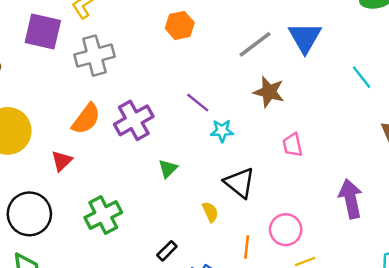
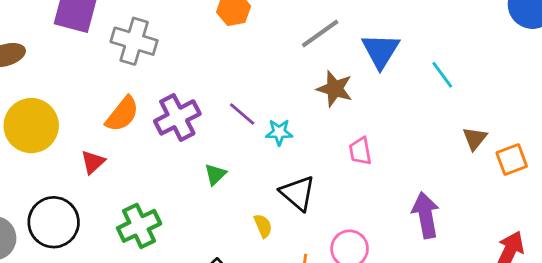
blue triangle: (305, 38) -> (381, 51), moved
gray cross: (94, 56) -> (134, 41), turned 30
purple line: (198, 103) -> (242, 114), moved

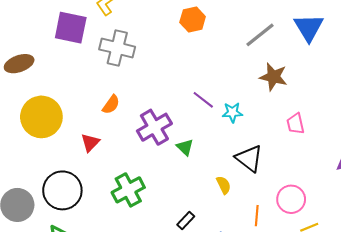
blue triangle: (381, 51) -> (309, 28), moved
orange semicircle: (122, 114) -> (111, 105), size x0.7
purple cross: (177, 117) -> (154, 127), moved
green triangle: (215, 174) -> (185, 147), turned -30

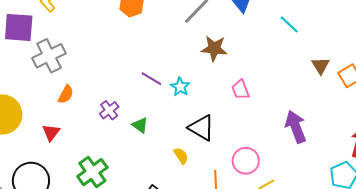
gray cross: (117, 48) -> (49, 56), moved, turned -32
cyan star: (232, 112) -> (180, 87), turned -30
purple cross: (154, 127) -> (109, 110), size x0.6

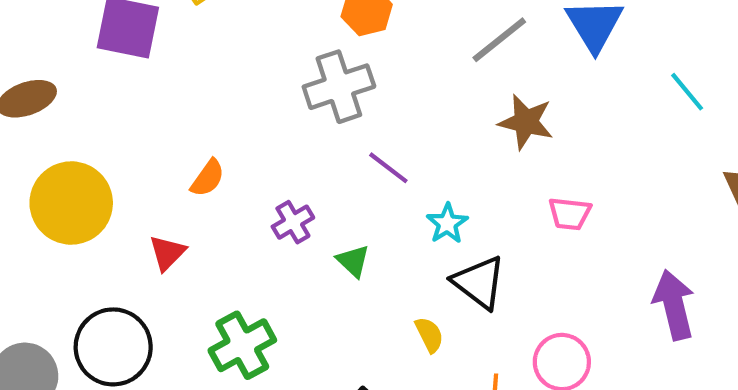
gray cross: (49, 56) -> (339, 87), moved
cyan star: (180, 87) -> (447, 223), moved
pink trapezoid: (241, 90) -> (570, 214), turned -70

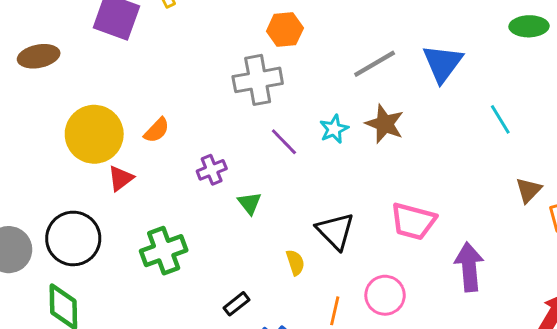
yellow circle: (71, 203) -> (94, 134), moved
pink trapezoid: (570, 214) -> (413, 221), moved, size x1.5
cyan star: (447, 223) -> (334, 129), moved

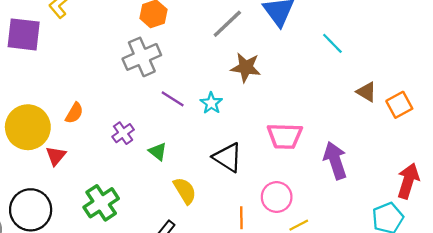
cyan star: (334, 129) -> (211, 103), moved
brown triangle: (529, 190) -> (366, 92), turned -30
yellow semicircle: (295, 262) -> (185, 191), moved, size x1.4

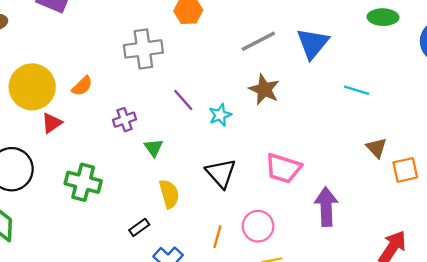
cyan line: (332, 43) -> (357, 90), turned -45
gray cross: (142, 57) -> (143, 49), moved
green cross: (101, 203) -> (83, 182), turned 32

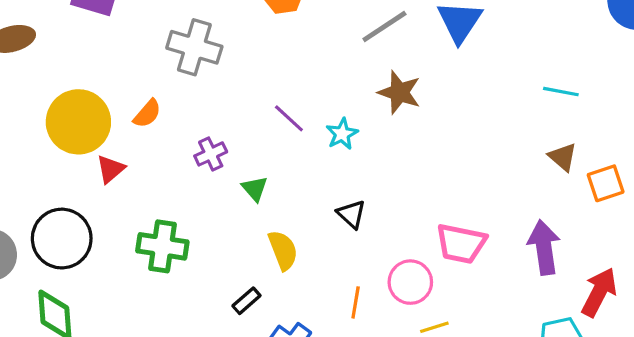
gray cross: (143, 49) -> (194, 47), moved, turned 30
cyan line: (357, 90) -> (561, 92), moved
pink trapezoid: (283, 168) -> (461, 244), moved
black triangle: (221, 173) -> (351, 214), size x0.7
purple arrow: (326, 207) -> (544, 247), moved

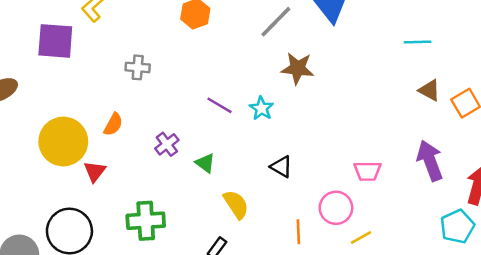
gray cross: (194, 47) -> (138, 67), size x0.6
pink trapezoid: (461, 244) -> (368, 171), size x0.7

